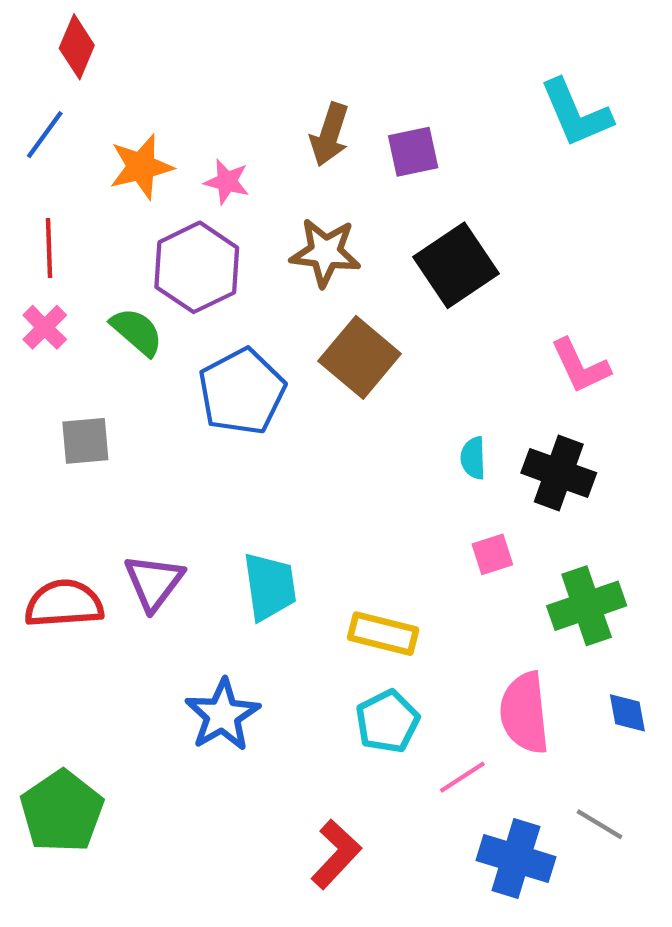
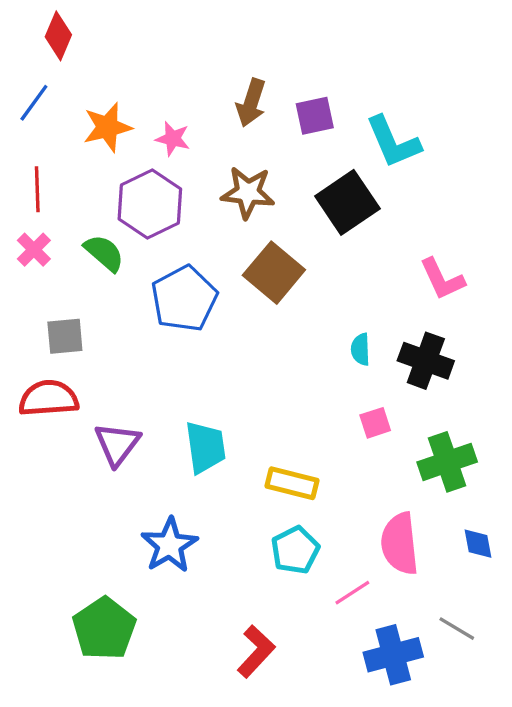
cyan L-shape: (576, 113) -> (393, 142), moved
red semicircle: (64, 604) -> (49, 398), moved
green pentagon: (62, 811) -> (104, 629), moved
blue cross: (516, 859) -> (393, 655), turned -32

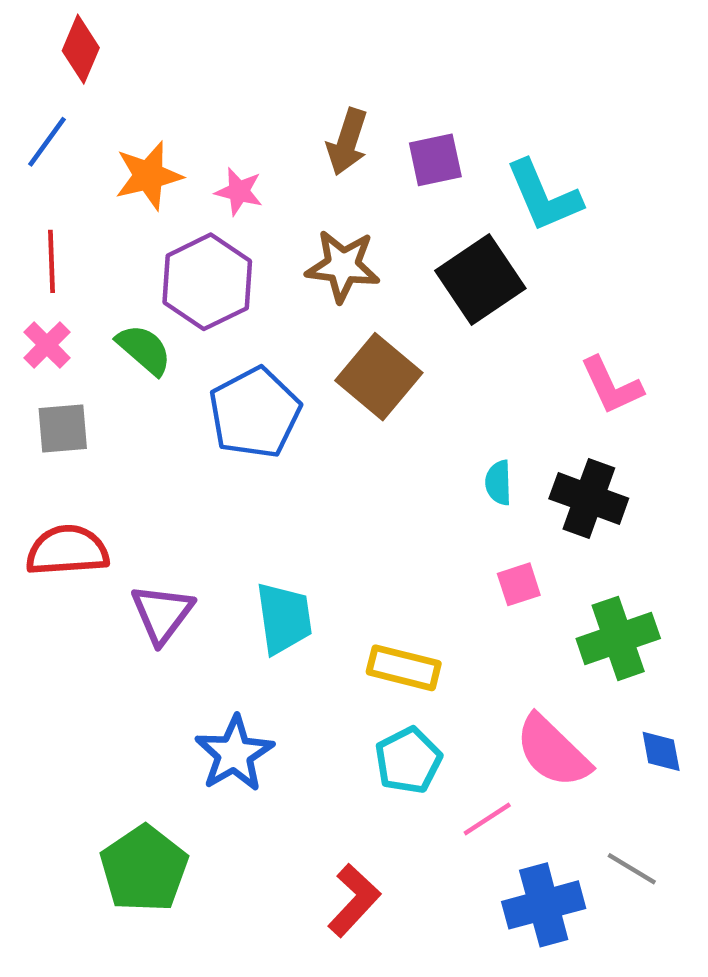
gray square: (65, 336) -> (63, 429), moved
pink semicircle: (400, 544) -> (553, 751), turned -40

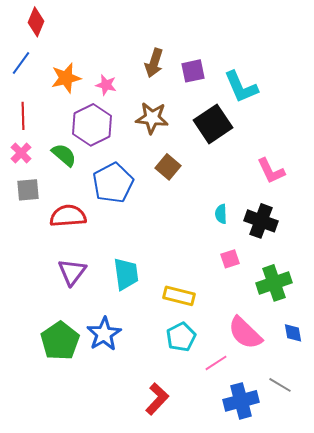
brown square: (379, 377) -> (168, 167), size x0.7
red semicircle: (67, 550) -> (68, 216), moved
green pentagon: (144, 869) -> (60, 341), moved

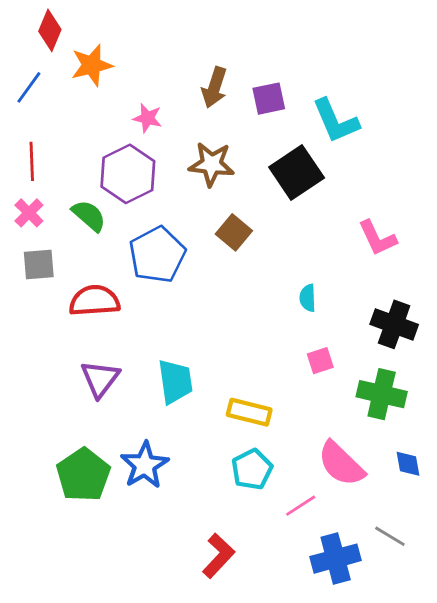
orange star: (66, 78) -> (92, 65), moved
black cross: (261, 221) -> (394, 324), moved
green cross: (274, 283) -> (382, 394), turned 32

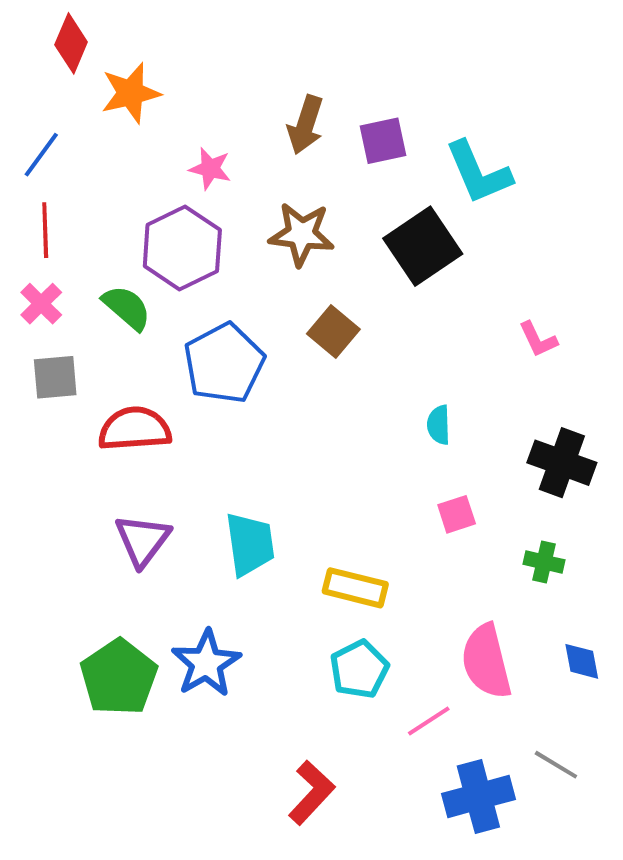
blue line: (29, 87) -> (41, 155), moved
pink L-shape: (377, 238) -> (538, 339), size x0.7
green cross: (382, 394) -> (544, 562), size x0.6
pink semicircle: (341, 464) -> (486, 661), turned 32

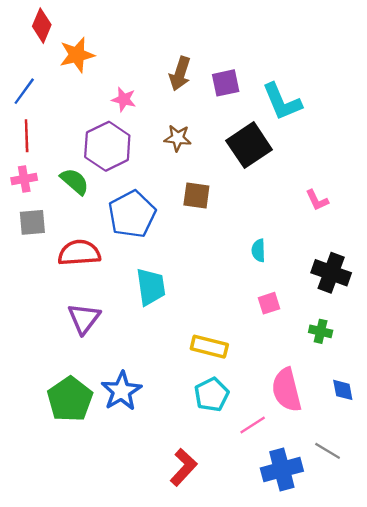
brown star: (302, 234) -> (178, 138), size x0.7
pink cross: (41, 304) -> (24, 179), turned 35
brown square: (333, 331) -> (196, 195), turned -32
cyan trapezoid: (250, 544) -> (151, 287), moved

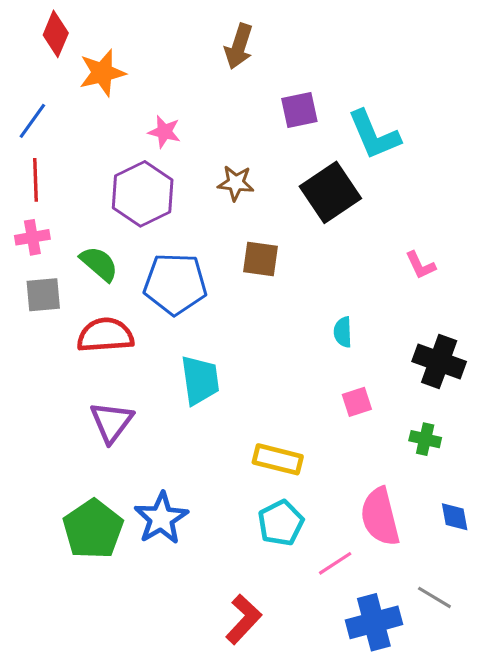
brown arrow: (180, 74) -> (239, 46), moved
green semicircle: (75, 181) -> (99, 264), moved
blue pentagon: (132, 214) -> (175, 284), turned 30

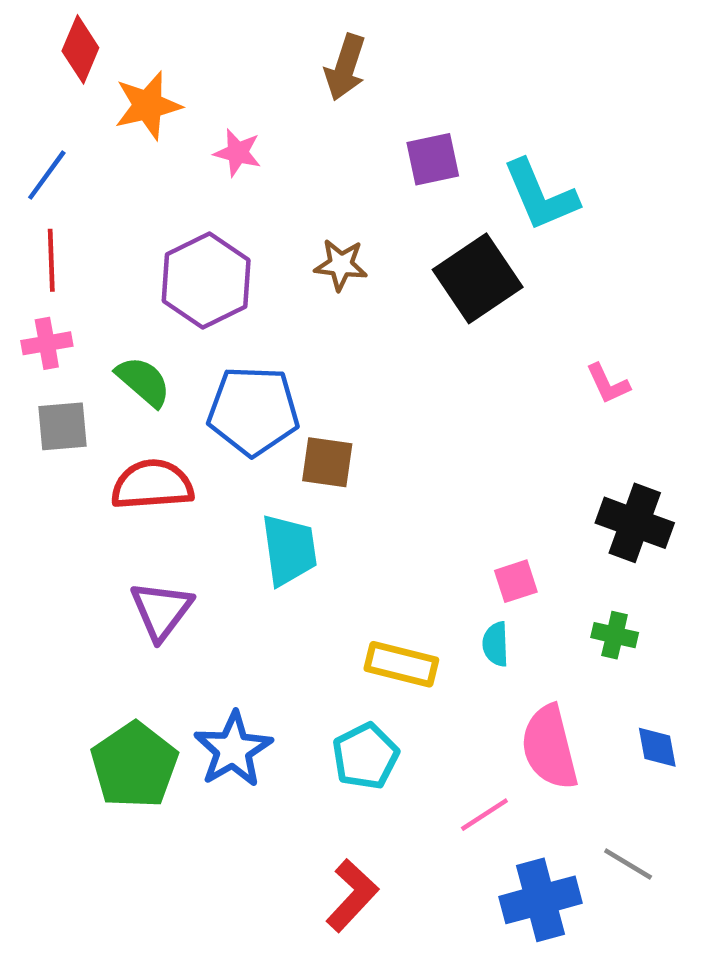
pink star: (164, 132) -> (238, 153), moved
brown square: (261, 259) -> (327, 462), moved
cyan semicircle: (343, 332) -> (496, 644), moved
cyan pentagon: (281, 523) -> (365, 756), moved

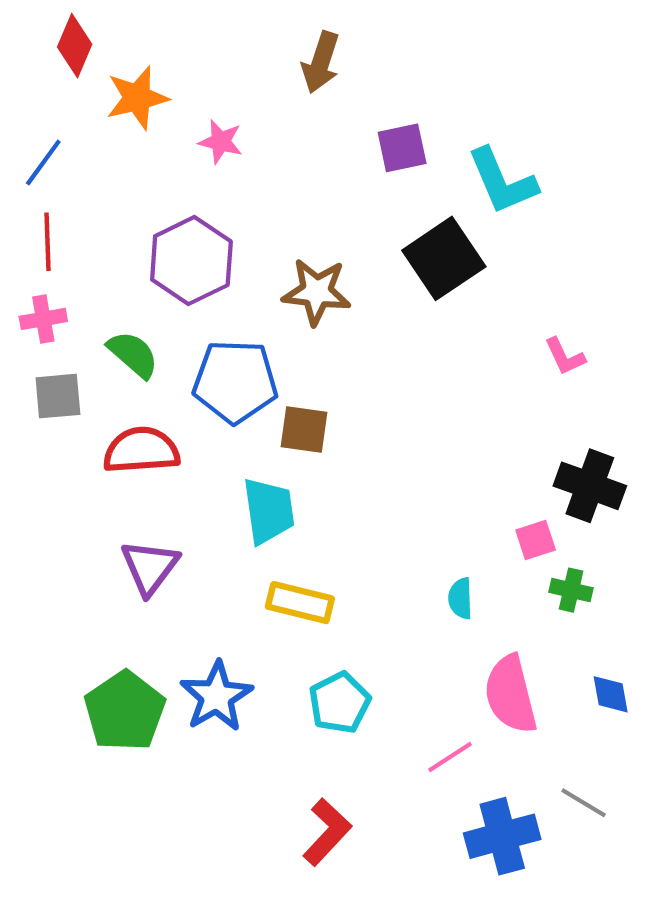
brown star: (341, 265) -> (317, 292), moved, size x1.4
pink square: (516, 581) -> (536, 540), moved
yellow rectangle: (401, 664) -> (300, 603), moved

